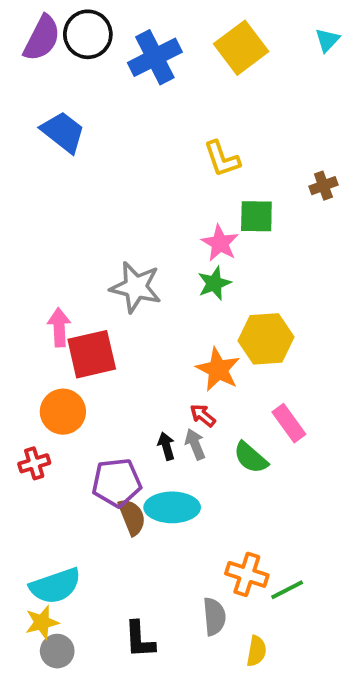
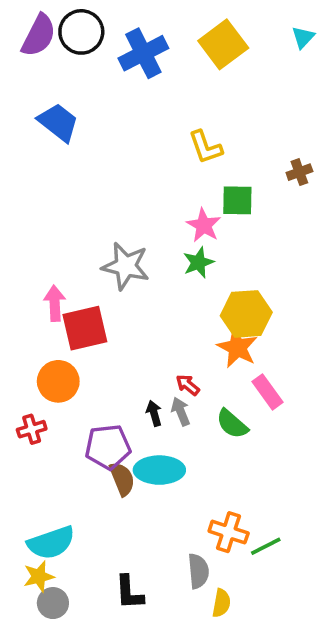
orange star: (218, 369) -> (237, 348), moved
yellow semicircle: (256, 651) -> (221, 603), moved

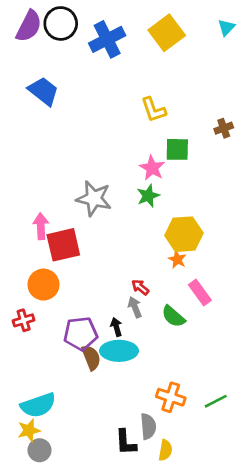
orange star: (237, 348) -> (177, 259), size x0.6
black arrow: (154, 413) -> (116, 327), moved
green line: (266, 546) -> (216, 401), moved
black L-shape: (129, 592) -> (126, 442), moved

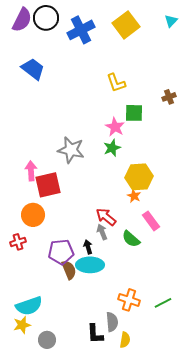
red arrow: (140, 287) -> (106, 217), size x1.5
gray circle: (39, 450) -> (47, 340), moved

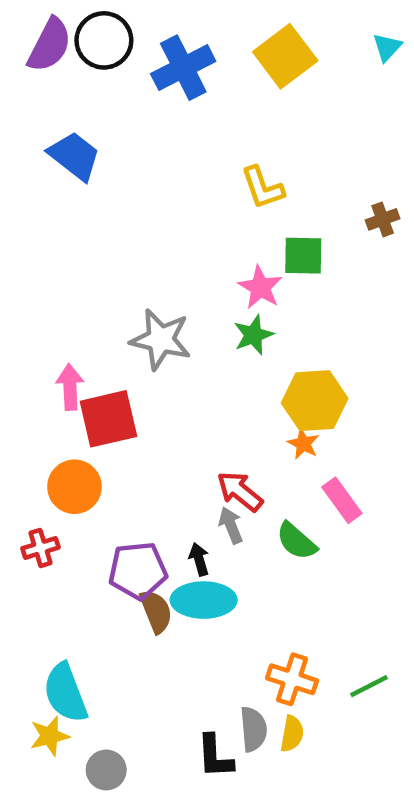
cyan semicircle: (29, 306) -> (65, 693), turned 88
yellow semicircle: (125, 340) -> (292, 734), moved

